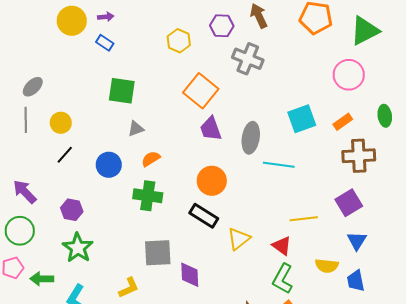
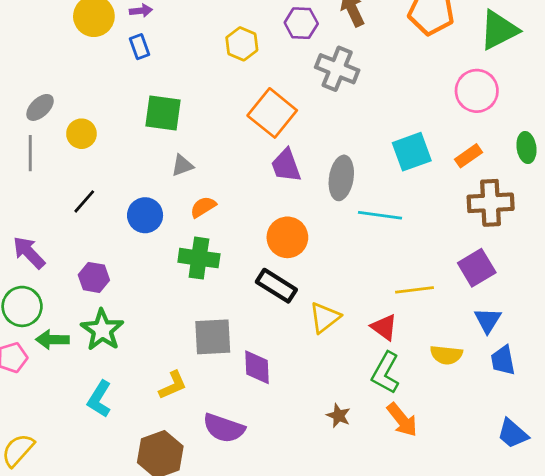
blue rectangle: (105, 43) -> (140, 47), turned 36
yellow circle: (61, 123) -> (81, 134), moved
green arrow: (42, 279) -> (52, 340), moved
blue trapezoid: (356, 281) -> (503, 360), moved

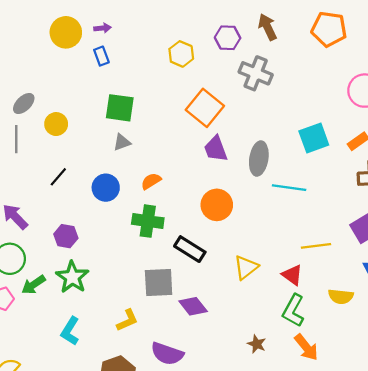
gray triangle: (182, 165) -> (122, 142), moved
black rectangle: (276, 286) -> (190, 249), moved
green arrow: (52, 340) -> (33, 285), turned -35
purple diamond: (257, 367) -> (193, 306), turned -36

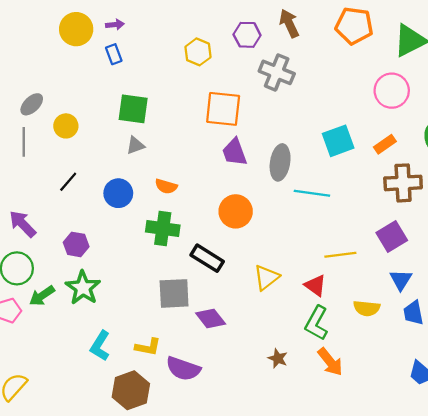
orange square: (205, 108) -> (223, 109), turned -33
orange semicircle: (151, 181) -> (166, 186), turned -132
yellow L-shape: (127, 320) -> (148, 347), moved, turned 35
cyan L-shape: (70, 331) -> (100, 346), moved

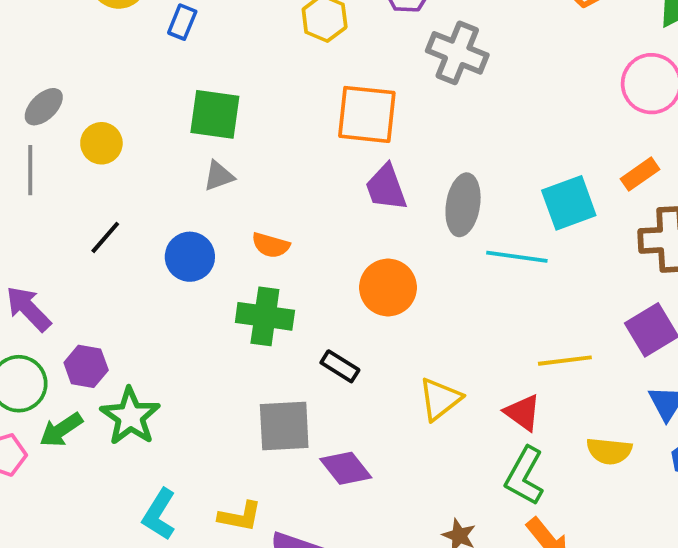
blue rectangle: (114, 54) -> (182, 22), turned 42
cyan square: (338, 141) -> (569, 203), moved
purple hexagon: (76, 244) -> (86, 366), moved
black rectangle: (207, 258) -> (340, 366), size x0.7

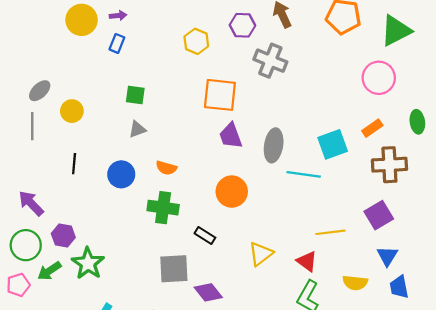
green square: (215, 114) -> (135, 95), size x0.7
black line: (105, 237) -> (74, 164), turned -36

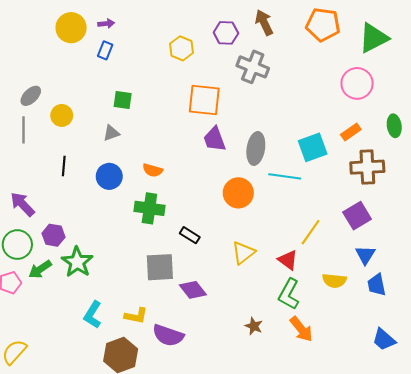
gray triangle: (137, 129) -> (111, 133), moved
orange circle: (232, 192) -> (238, 193), moved
yellow line: (330, 232) -> (311, 232), turned -48

